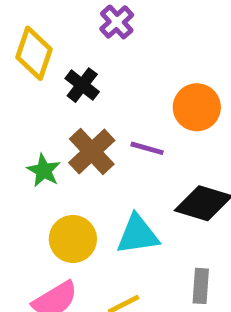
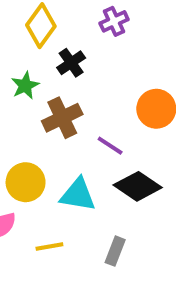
purple line: (147, 148) -> (110, 146), moved
green star: (44, 171) -> (25, 85), moved

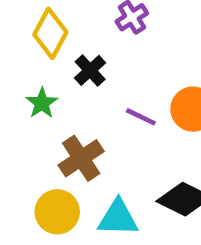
brown cross: (62, 118) -> (81, 158), moved
purple line: (110, 146) -> (141, 117), moved

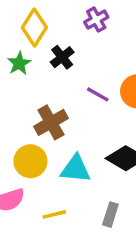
green star: (42, 103) -> (19, 63), moved

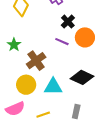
black cross: (62, 57) -> (68, 22), moved
green star: (19, 63) -> (14, 45), moved

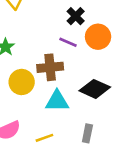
brown cross: (36, 61) -> (50, 67), moved, turned 30
yellow circle: (26, 85) -> (22, 82), moved

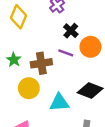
brown cross: (50, 67) -> (41, 63), moved

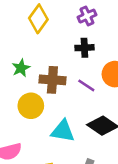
black cross: (71, 31) -> (84, 48), moved, turned 32
purple line: (66, 53) -> (86, 85), moved

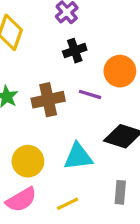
yellow circle: (31, 106) -> (28, 161), moved

